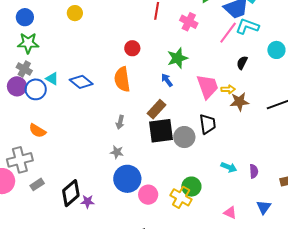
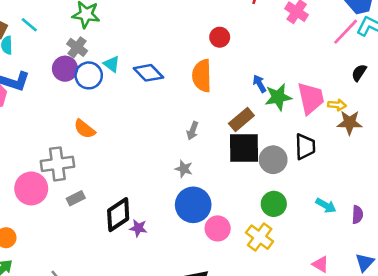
green star: (177, 58) -> (278, 97), moved
green circle: (191, 187) -> (274, 204), moved

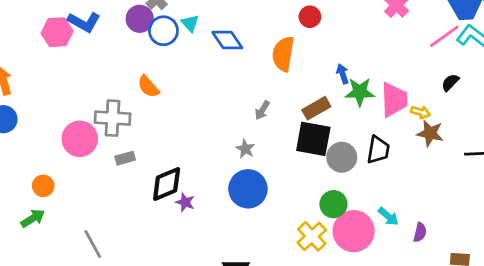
pink circle: (218, 228) -> (354, 231), moved, size x1.5

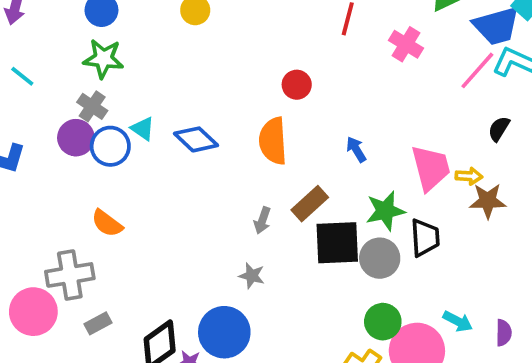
green star: (360, 92) -> (385, 211), moved
brown rectangle: (316, 108) -> (310, 204), moved
blue circle: (248, 189) -> (224, 332), moved

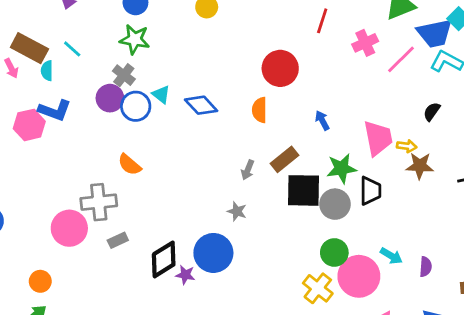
pink cross: (406, 44) -> (365, 43), turned 30
pink line: (477, 70) -> (401, 59), moved
red circle: (297, 85) -> (280, 68), size x1.6
orange semicircle: (273, 141) -> (260, 110), size x0.7

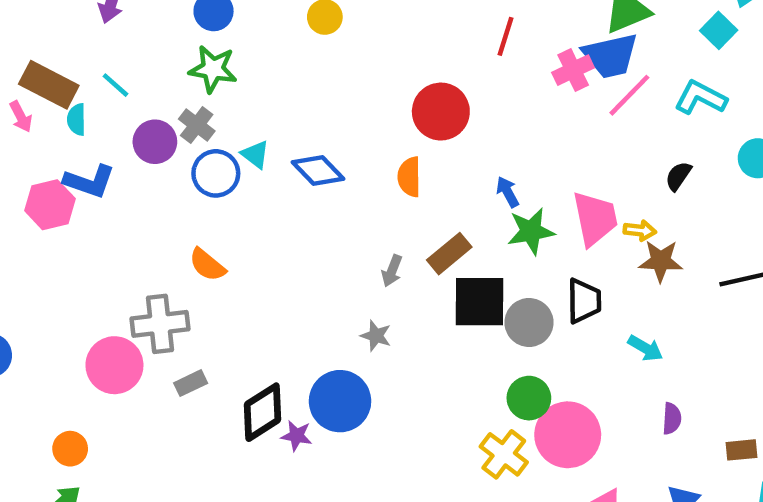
blue trapezoid: (435, 33) -> (610, 56), moved
purple circle: (110, 98) -> (155, 142), moved
green star: (342, 168) -> (531, 231), moved
cyan arrow: (391, 256) -> (645, 348), moved

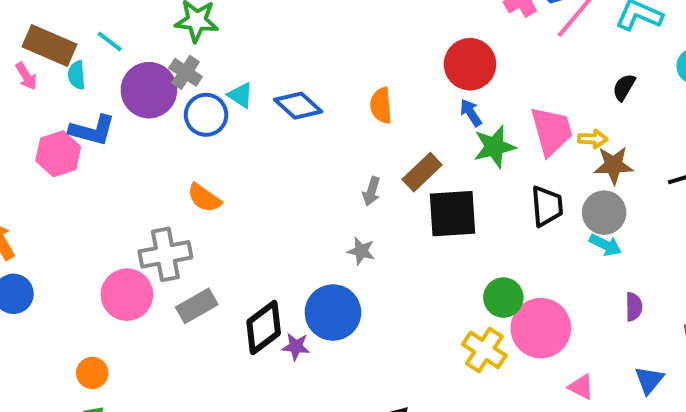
red circle: (441, 112) -> (470, 64), moved
purple circle: (155, 142) -> (149, 90), size x1.4
gray circle: (529, 322) -> (604, 213), moved
gray rectangle: (191, 383) -> (197, 306), size x1.4

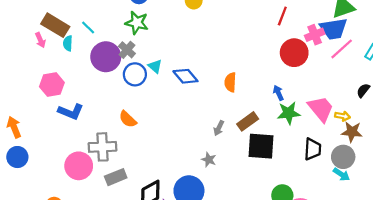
red circle: (470, 64) -> (294, 53), moved
blue L-shape: (92, 130) -> (71, 112), moved
pink trapezoid: (551, 131) -> (321, 109), turned -32

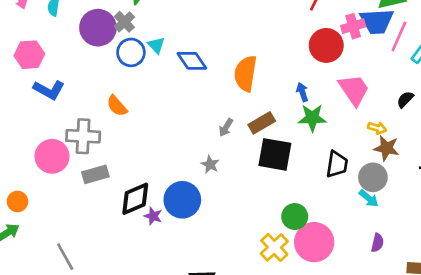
pink line: (342, 49) -> (399, 37), moved, turned -30
orange semicircle: (230, 82) -> (245, 74), size x1.5
pink trapezoid: (321, 109) -> (354, 90), moved

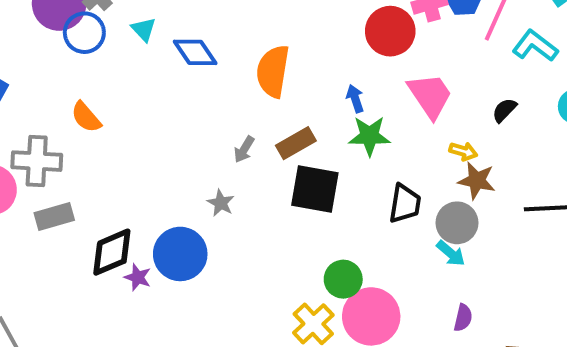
blue circle: (131, 52) -> (84, 33), moved

